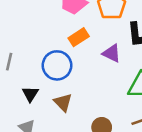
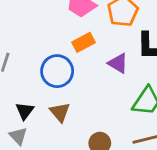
black triangle: (30, 94) -> (25, 111), moved

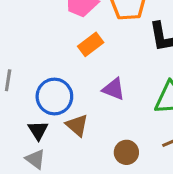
purple triangle: (118, 63) -> (114, 89), moved
blue circle: (57, 71) -> (54, 96), moved

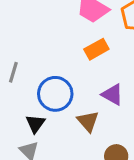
brown triangle: (77, 125) -> (88, 121), moved

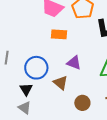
orange rectangle: (96, 49) -> (59, 34), turned 42

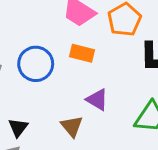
blue circle: (36, 68) -> (36, 64), moved

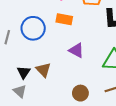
brown triangle: (72, 126) -> (43, 70), moved

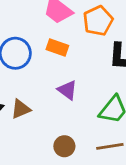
brown triangle: (43, 70) -> (21, 109), turned 42

